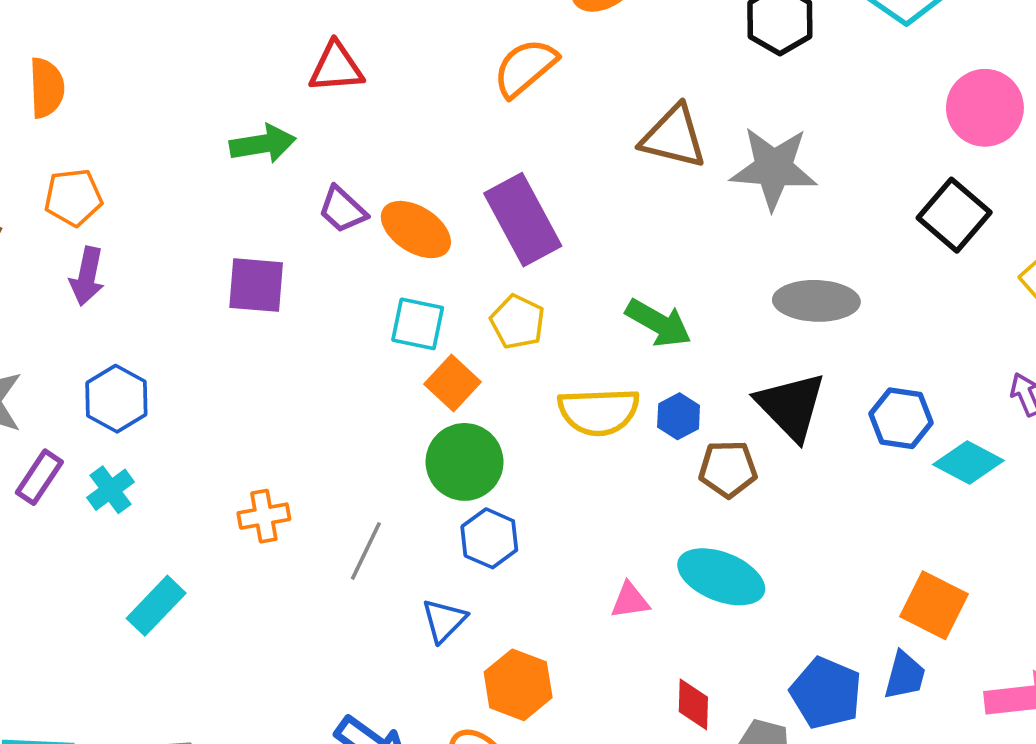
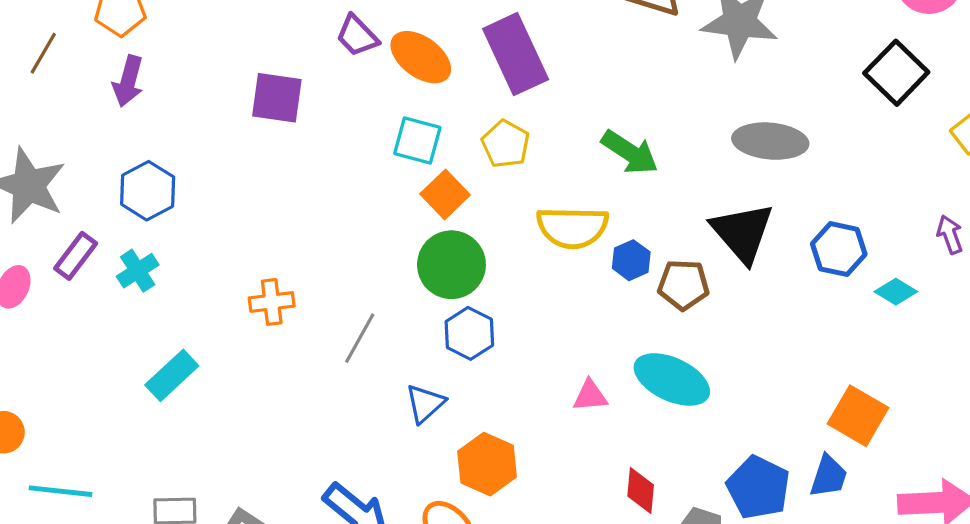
blue hexagon: (679, 416) -> (631, 260), moved
cyan diamond: (968, 463) -> (896, 292), size x0.7

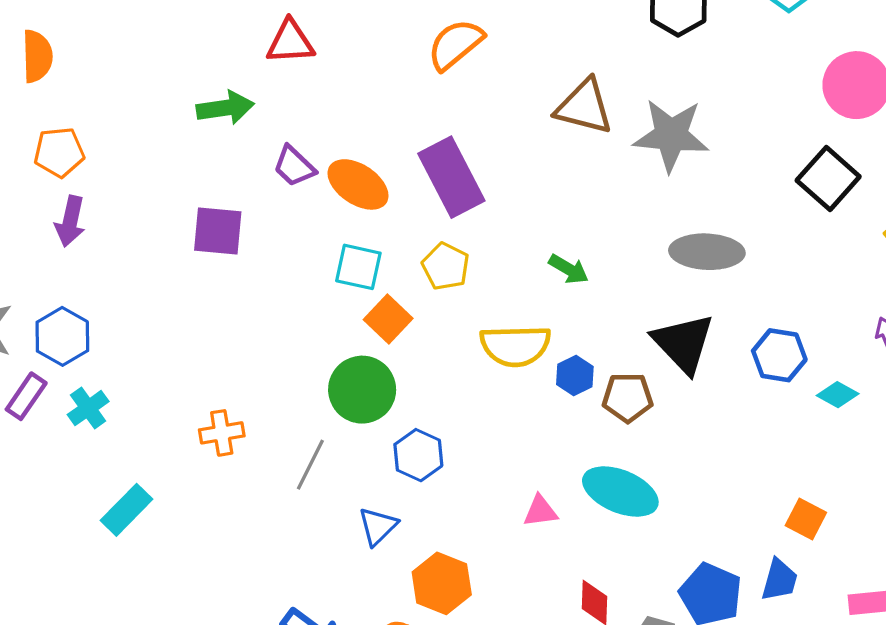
green arrow: (630, 152) -> (569, 269), size x0.7
blue hexagon: (148, 191) -> (62, 336), moved
green circle: (451, 265) -> (362, 390), moved
orange square: (858, 416) -> (806, 519), size x0.7

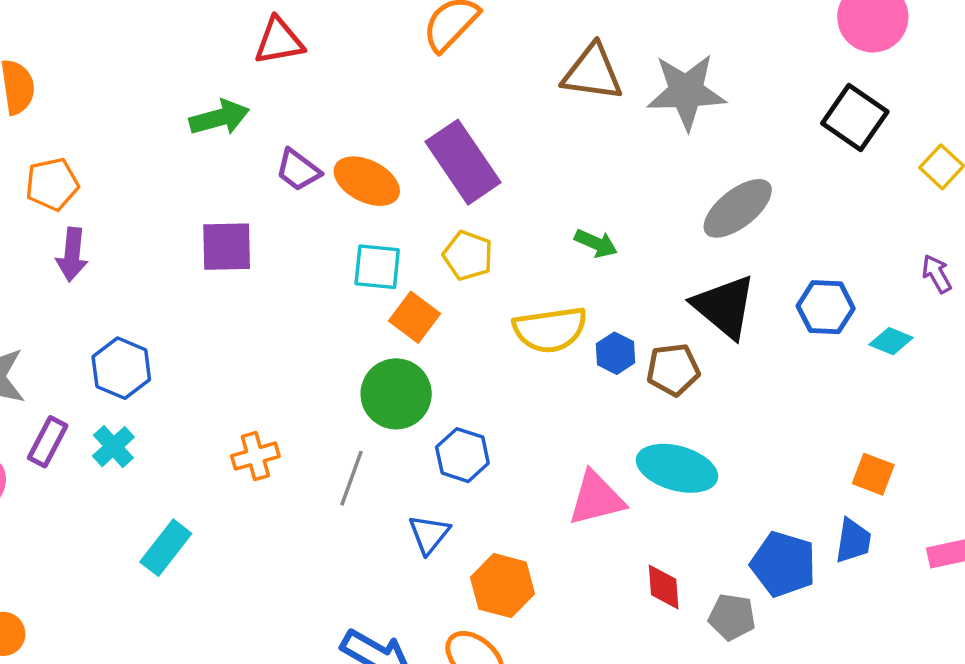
gray ellipse: (707, 252) -> (738, 208), turned -34
blue hexagon: (62, 336) -> (121, 368), moved
pink triangle: (540, 511) -> (596, 498), size x1.6

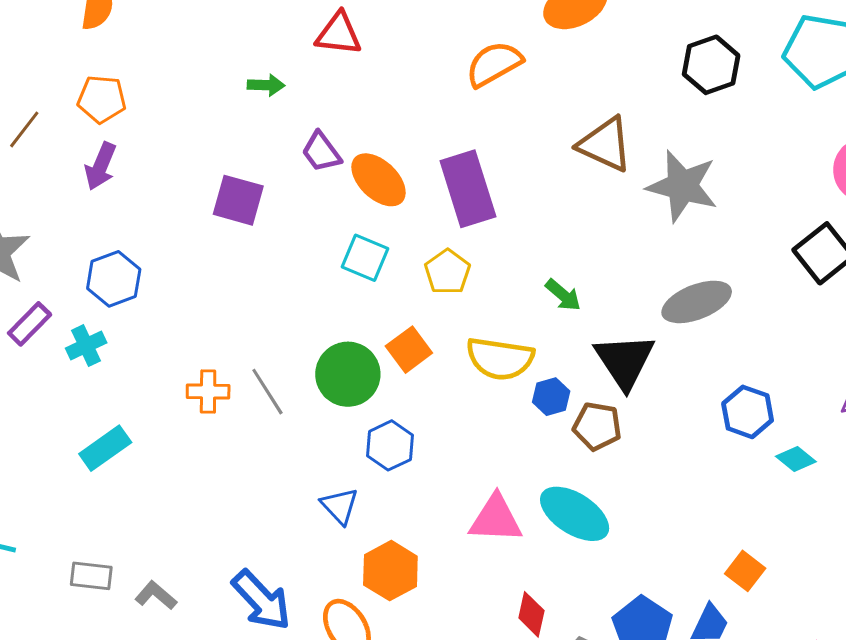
green arrow: (219, 118) -> (266, 85), size x0.7
black triangle: (724, 306) -> (625, 361), moved
orange square: (414, 317) -> (409, 350), moved
gray line: (351, 478) -> (267, 392), moved, turned -69
blue triangle: (429, 534) -> (340, 506), turned -39

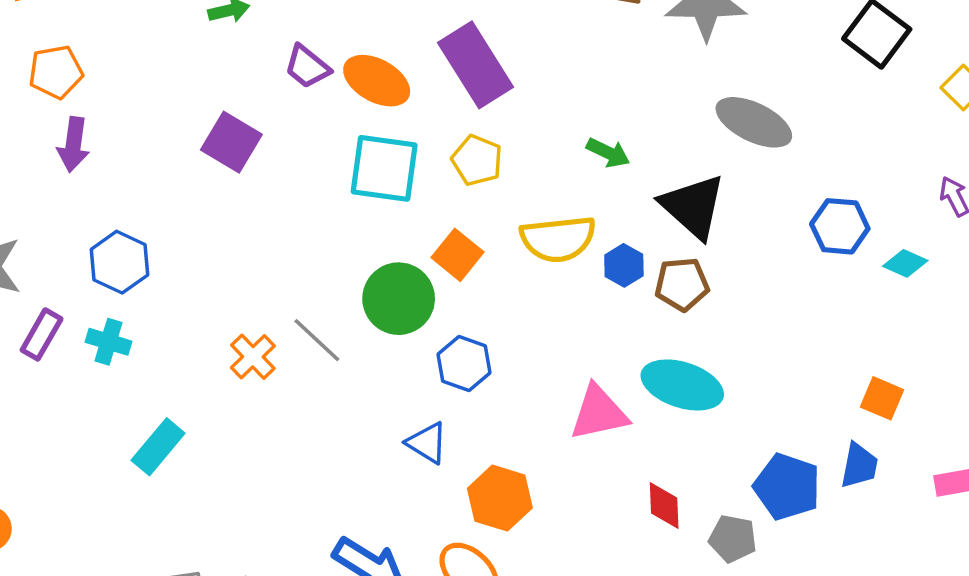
purple square: (238, 200) -> (231, 142), turned 30
cyan square: (365, 258) -> (384, 168), size x1.4
gray ellipse: (697, 302) -> (754, 122), turned 62
cyan cross: (86, 346) -> (108, 342), turned -33
orange cross: (208, 391) -> (253, 357), turned -30

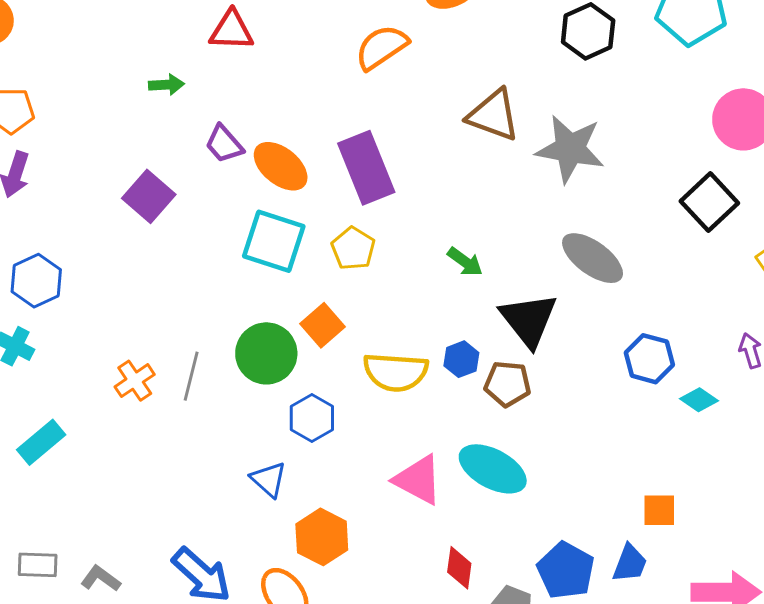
yellow semicircle: (558, 239) -> (396, 372), moved
gray line: (317, 340) -> (191, 376), turned 51
orange square: (882, 398) -> (659, 510), turned -33
pink triangle: (599, 413) -> (418, 480), turned 30

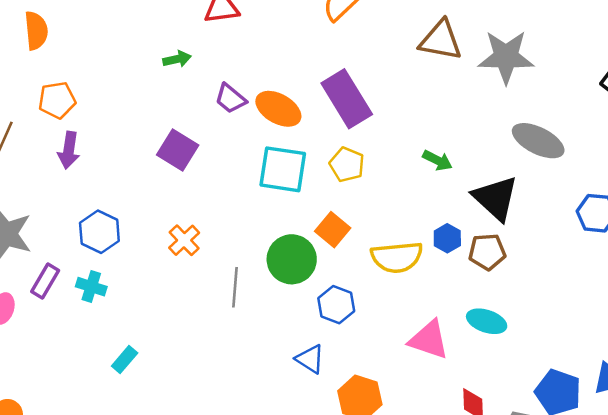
orange cross: (135, 381) -> (184, 240), moved
cyan rectangle: (41, 442) -> (125, 359), size x0.7
cyan ellipse: (493, 469) -> (487, 321), size x0.7

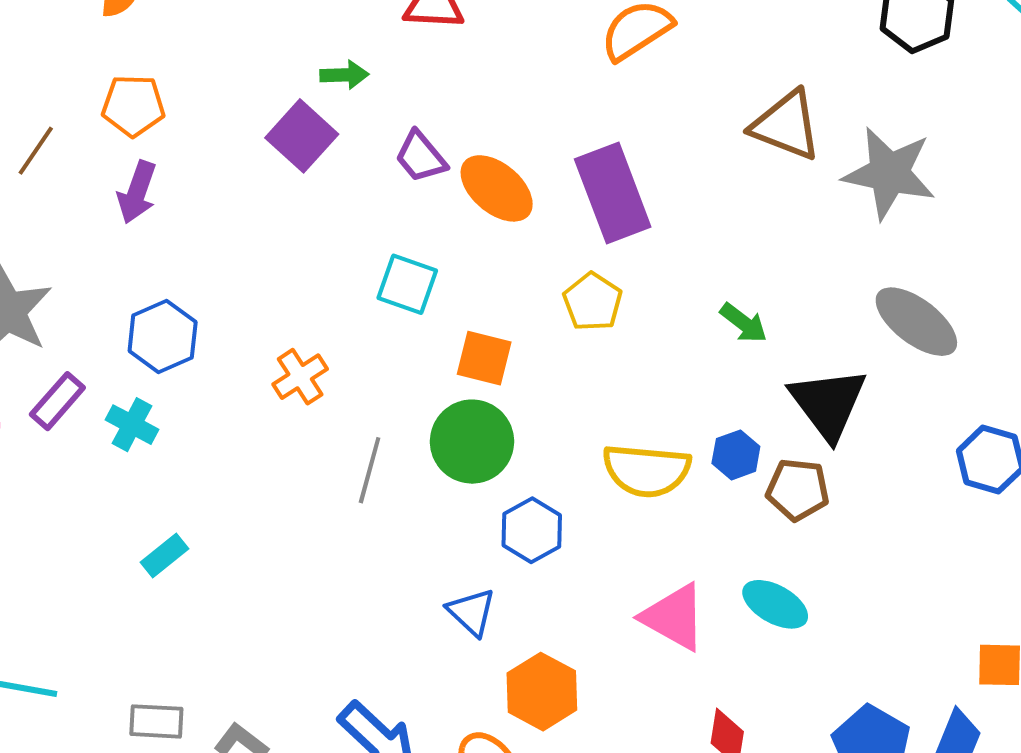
purple square: (178, 150) -> (302, 136), moved
cyan square: (283, 169) -> (407, 284), moved, size x0.7
orange square: (333, 230) -> (484, 358), moved, turned -36

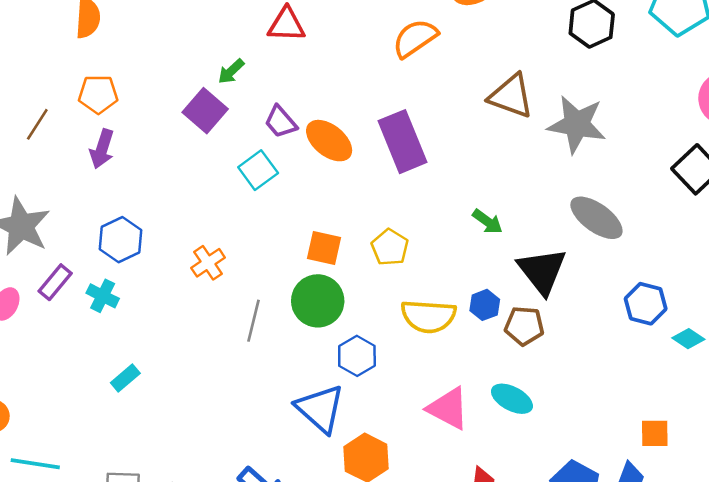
green arrow: (344, 75) -> (231, 71), turned 140
cyan square: (407, 284) -> (258, 170), moved, turned 36
yellow pentagon: (593, 302) -> (390, 247), moved
blue triangle: (472, 612) -> (320, 409), size x1.6

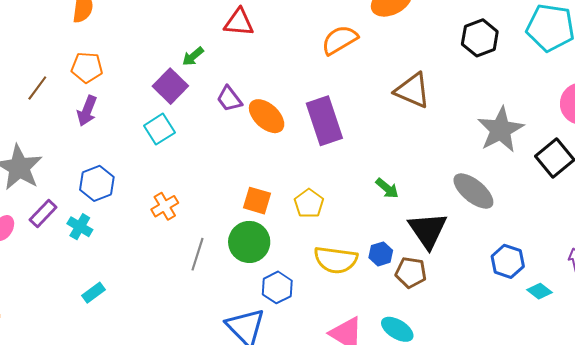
gray star: (577, 124) -> (501, 130), moved, turned 30
cyan square: (258, 170) -> (159, 129), moved

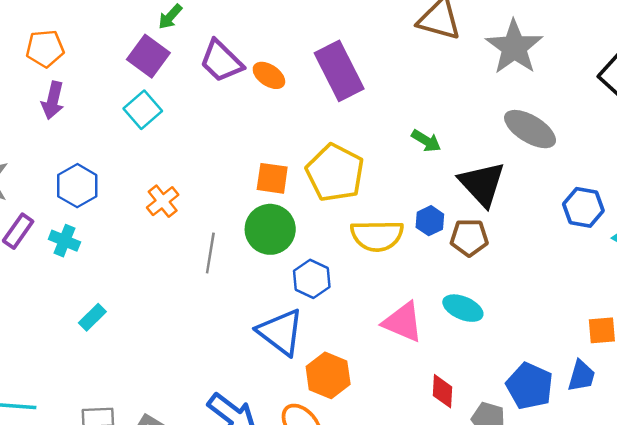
purple trapezoid: (229, 99) -> (221, 61), size x1.4
orange ellipse: (267, 116) -> (269, 75), size x0.7
gray star: (501, 130) -> (514, 47), moved
yellow pentagon: (309, 203) -> (335, 173), size x1.6

